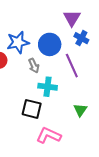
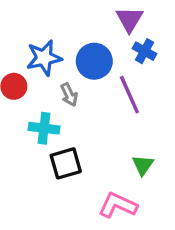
cyan cross: (48, 87) -> (44, 128), moved
black square: (32, 109) -> (66, 163), turned -30
pink L-shape: (49, 135) -> (118, 205), moved

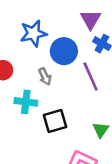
blue star: (44, 58) -> (33, 33), moved
black square: (66, 163) -> (55, 121), moved

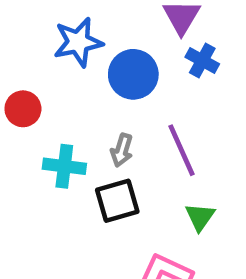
gray arrow: (45, 77) -> (122, 150), moved, turned 42
purple line: (91, 77) -> (182, 150), moved

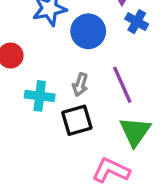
green triangle: (200, 217) -> (135, 132), size x1.5

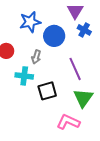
gray arrow: (80, 85) -> (36, 57), moved

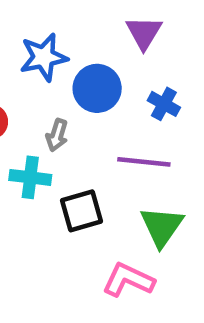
blue cross: (84, 30) -> (164, 104), moved
purple line: (75, 69) -> (144, 162), turned -60

